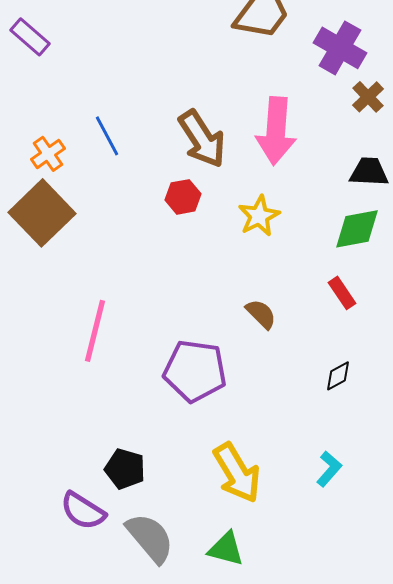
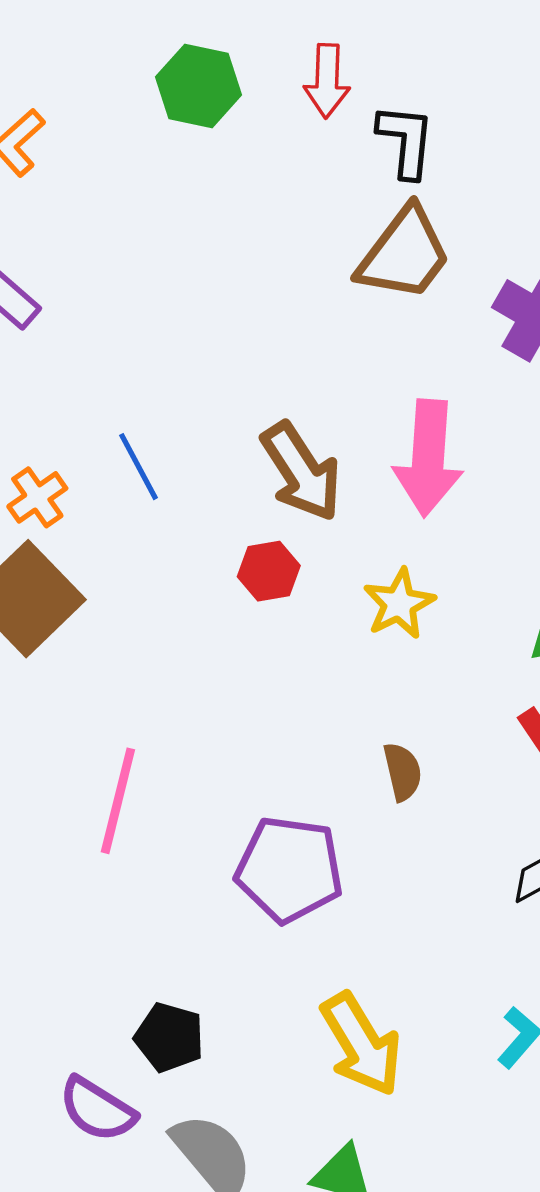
brown semicircle: (261, 314) -> (402, 772), turned 32

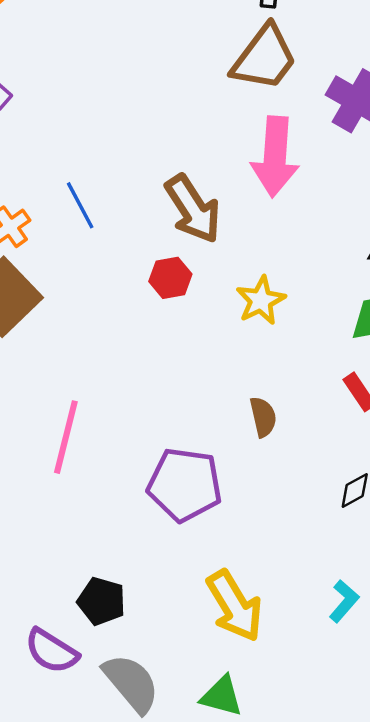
pink arrow: (428, 458) -> (275, 157), moved

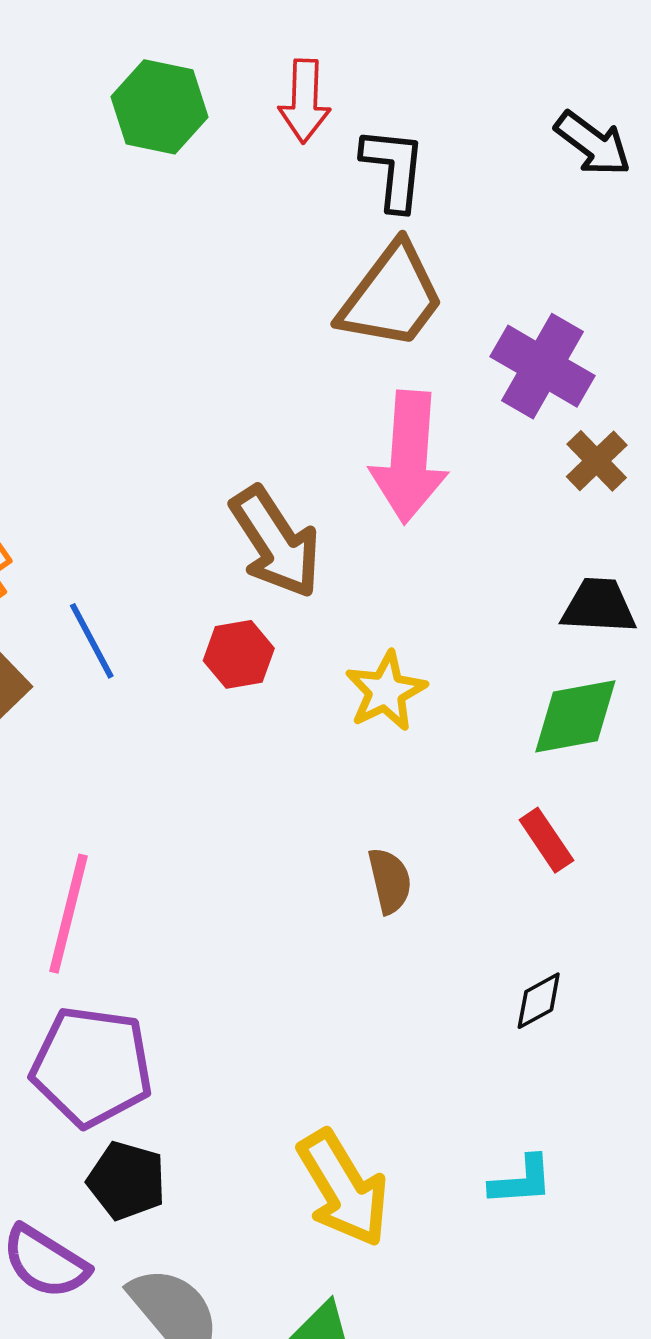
blue line: (80, 205) -> (92, 641), moved
purple pentagon: (185, 485) -> (92, 1066), moved
cyan L-shape: (344, 601) -> (521, 1181), turned 45

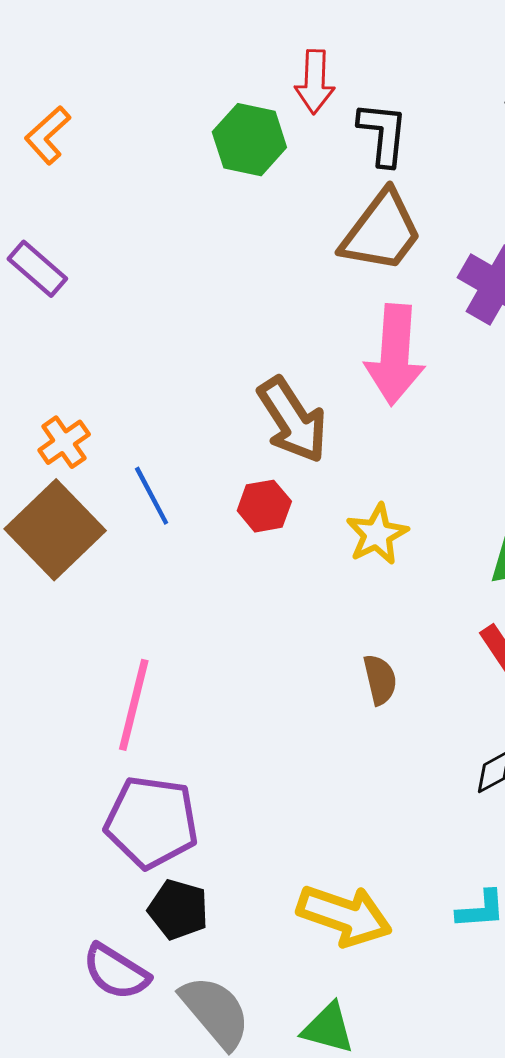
green hexagon: (159, 107) -> (249, 140), moved
yellow arrow: (343, 1188) -> (344, 915), turned -40

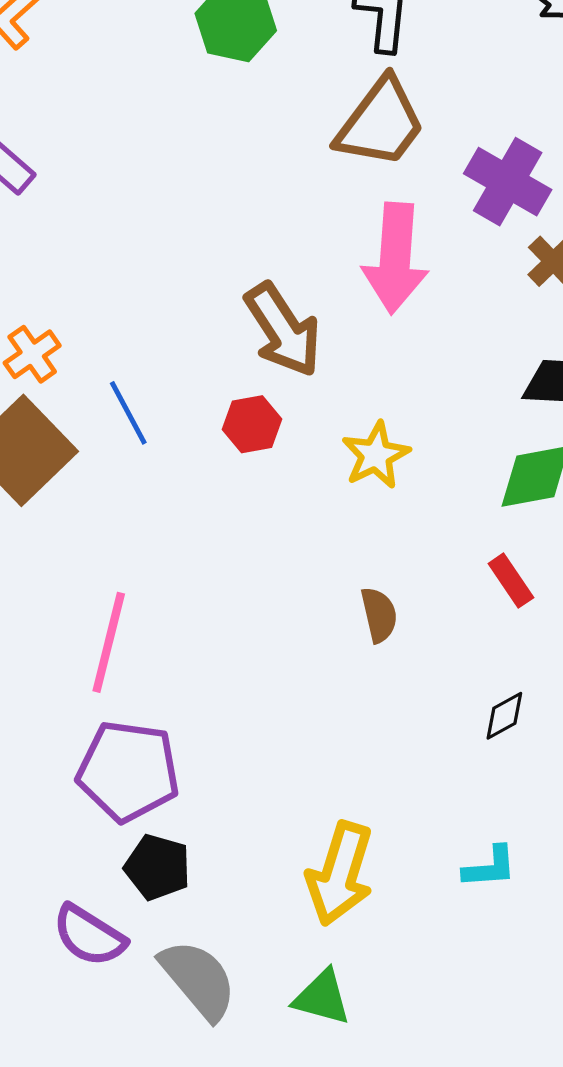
yellow arrow: (344, 915) -> (340, 874), turned 88

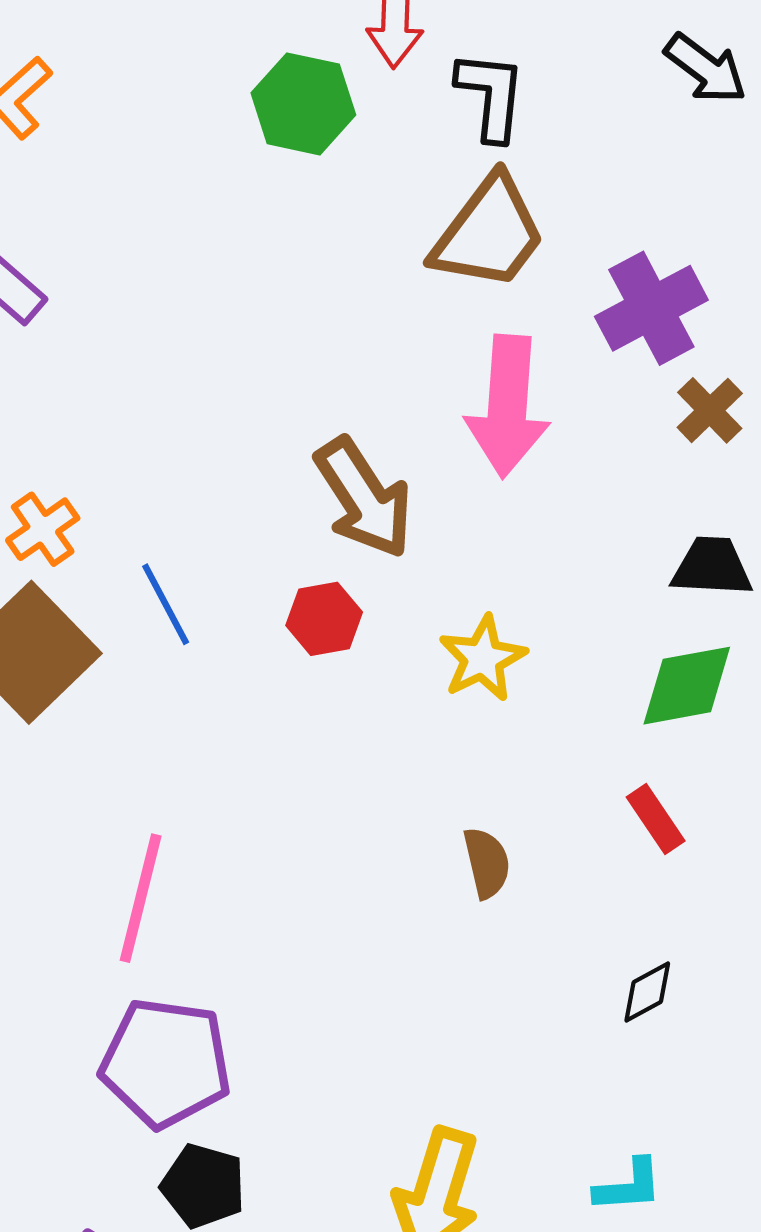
purple cross: (508, 182) -> (651, 308), turned 32

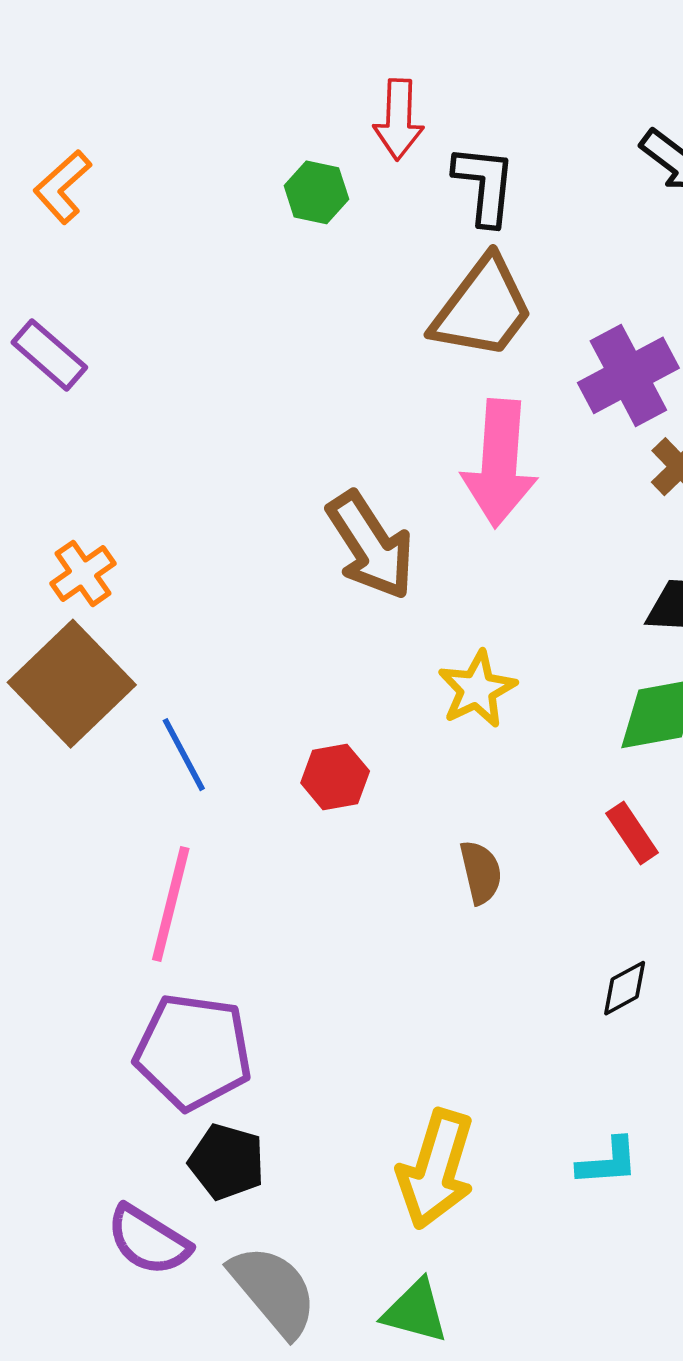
green hexagon: (303, 104) -> (316, 192), size x0.7
blue line: (166, 604) -> (184, 755), moved
red hexagon: (324, 619) -> (335, 777), moved

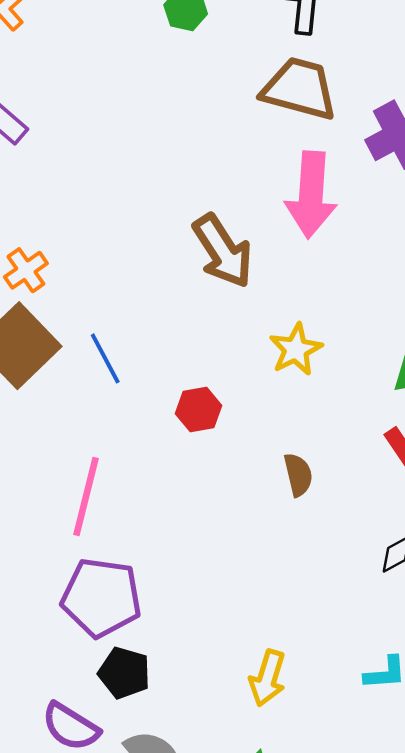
brown trapezoid: (483, 308) -> (299, 89), turned -112
blue line: (184, 755) -> (105, 358), moved
yellow arrow: (436, 1169) -> (268, 678), size x0.7

